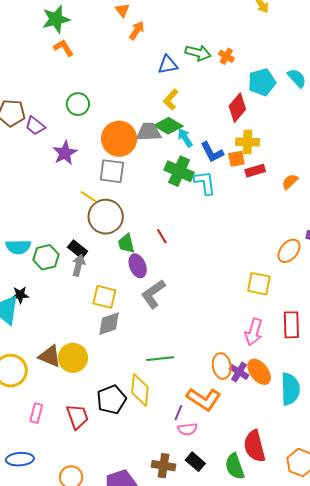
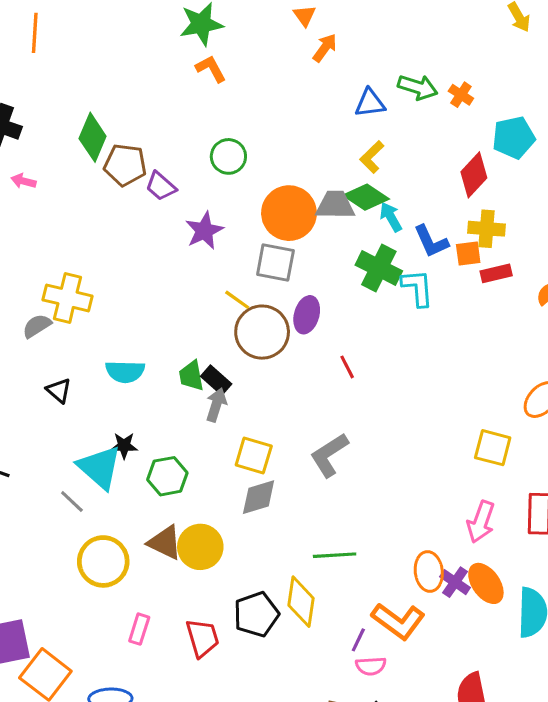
green trapezoid: (126, 243) -> (191, 376), moved
green hexagon: (46, 257) -> (167, 476), moved
purple ellipse: (138, 266) -> (307, 315), moved, turned 35

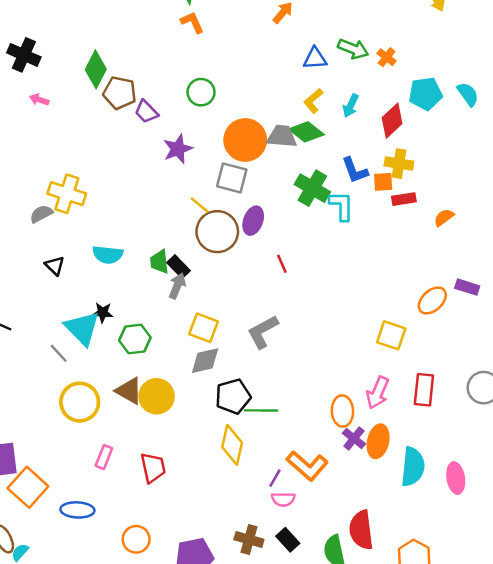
cyan arrow: (391, 217) -> (351, 106), moved, turned -130
orange ellipse: (429, 572) -> (342, 411), moved
orange ellipse: (486, 583) -> (378, 441), turned 44
black pentagon: (256, 614) -> (233, 396), moved

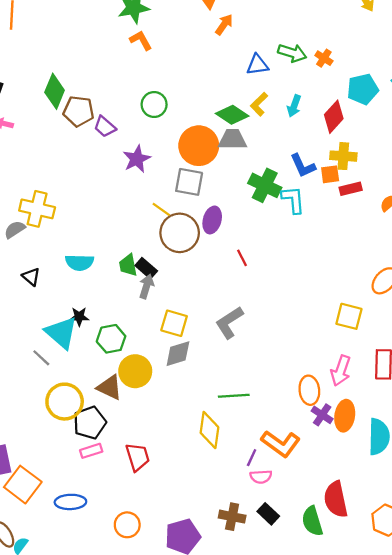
green diamond: (306, 132) -> (232, 115), moved
yellow circle: (157, 396) -> (135, 371), moved
black pentagon: (233, 396) -> (90, 423), moved
pink rectangle: (104, 457) -> (91, 451), turned 55

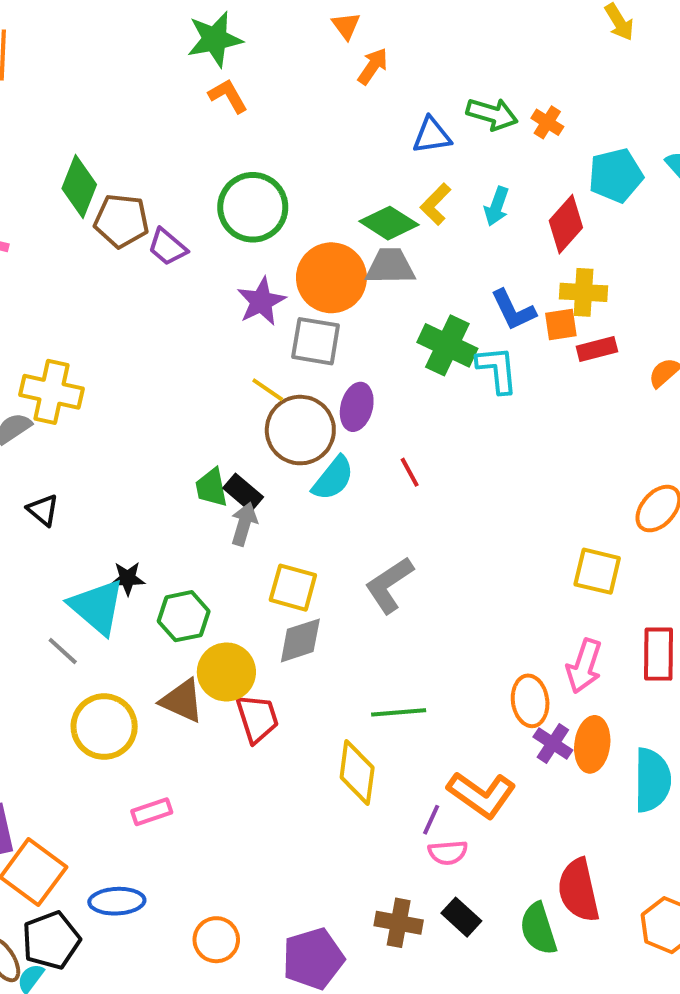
green circle: (154, 105) -> (253, 207), size x1.5
purple star: (137, 159) -> (261, 301), moved
cyan semicircle: (80, 262) -> (333, 478), moved, turned -52
black pentagon: (90, 423) -> (51, 940), moved
red trapezoid: (138, 457) -> (257, 718), moved

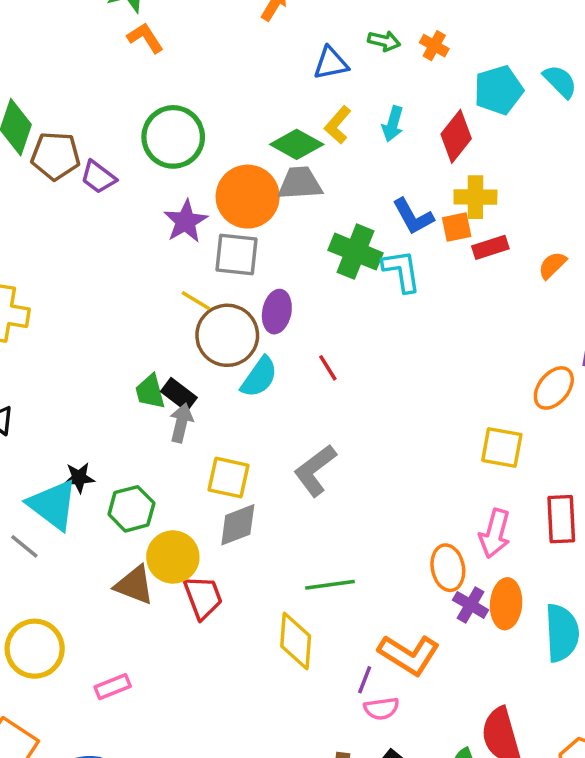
green arrow: (492, 114) -> (384, 41), size x0.7
yellow circle: (104, 727) -> (35, 649), moved

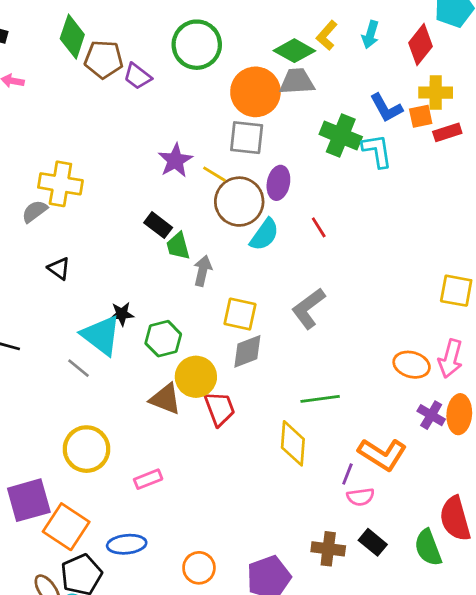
purple star: (186, 221) -> (175, 160), moved
black rectangle: (179, 395) -> (158, 225), moved
orange ellipse: (448, 568) -> (412, 365), moved, turned -64

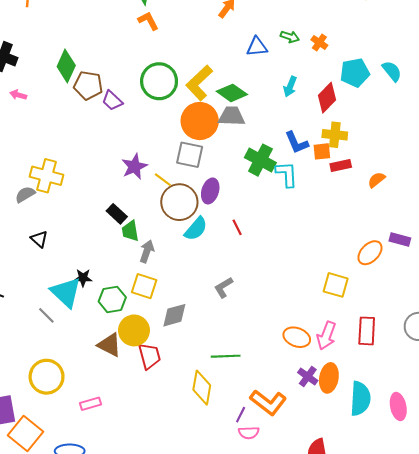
yellow L-shape: (327, 35) -> (199, 83), moved, size x1.6
gray L-shape: (308, 308) -> (223, 287), size x0.7
yellow square: (240, 314) -> (144, 286), moved

